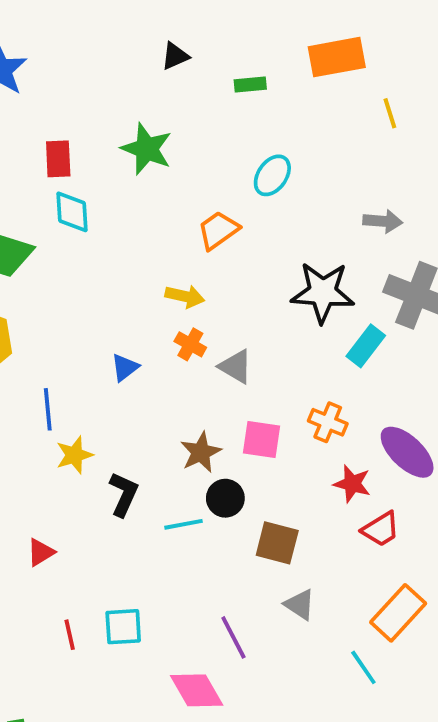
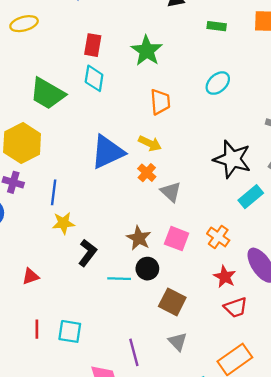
orange trapezoid: (218, 230) -> (160, 102), moved, turned 108
blue triangle: (125, 367) -> (108, 152), moved, size x2.0
brown star: (201, 452) -> (139, 238), turned -30

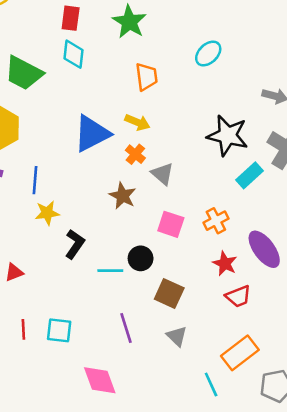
orange cross: (218, 237) -> (216, 221), turned 30
brown star: (139, 238) -> (123, 196), moved
purple line: (134, 352) -> (126, 328), moved

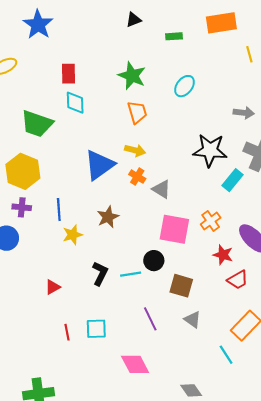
green star: (129, 22) -> (132, 76), moved
brown star: (123, 196) -> (108, 217), moved, turned 30
pink square: (171, 224) -> (174, 229), size x1.4
black L-shape: (75, 244) -> (100, 274), moved

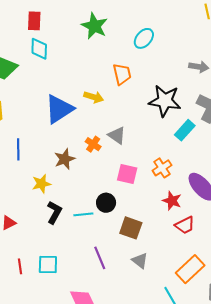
orange trapezoid: (137, 112) -> (122, 74), moved
orange cross: (137, 177) -> (93, 144), moved
pink square: (174, 229) -> (127, 174), size x0.7
yellow star: (73, 235) -> (41, 184), moved

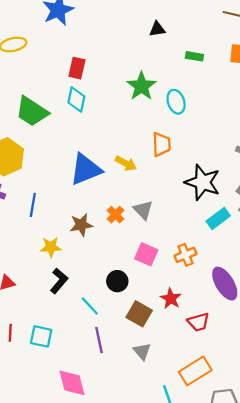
cyan ellipse: (144, 38) -> (176, 102), moved, turned -70
red star: (172, 201) -> (171, 299), moved
cyan line: (83, 214) -> (90, 306), moved, turned 42

